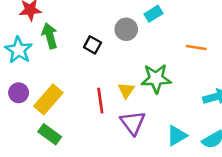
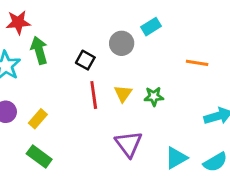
green star: (156, 79) -> (154, 96), size x0.6
yellow triangle: (126, 90) -> (123, 94), moved
yellow rectangle: (48, 99) -> (38, 119), size x0.6
red line: (100, 101) -> (94, 95), moved

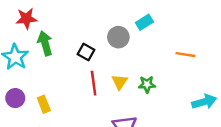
yellow rectangle: (38, 119) -> (44, 104), turned -63

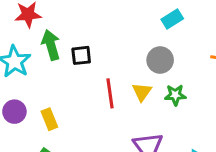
gray circle: (118, 37) -> (160, 60), moved
black square: (86, 52) -> (81, 55), moved, turned -35

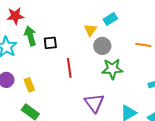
yellow triangle: (142, 92) -> (90, 30), moved
green star: (175, 95) -> (112, 69), size x1.5

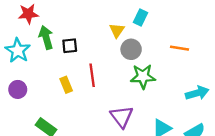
cyan rectangle: (110, 19) -> (141, 17), turned -32
yellow rectangle: (29, 85) -> (66, 85), moved

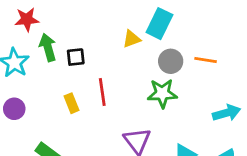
cyan rectangle: (141, 17) -> (159, 24), size x1.5
yellow triangle: (117, 30) -> (132, 39), turned 35
gray circle: (131, 49) -> (171, 61), moved

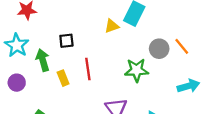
green arrow: (48, 47) -> (43, 60), moved
orange line: (206, 60) -> (182, 46), moved, turned 42
gray circle: (171, 61) -> (159, 49), moved

